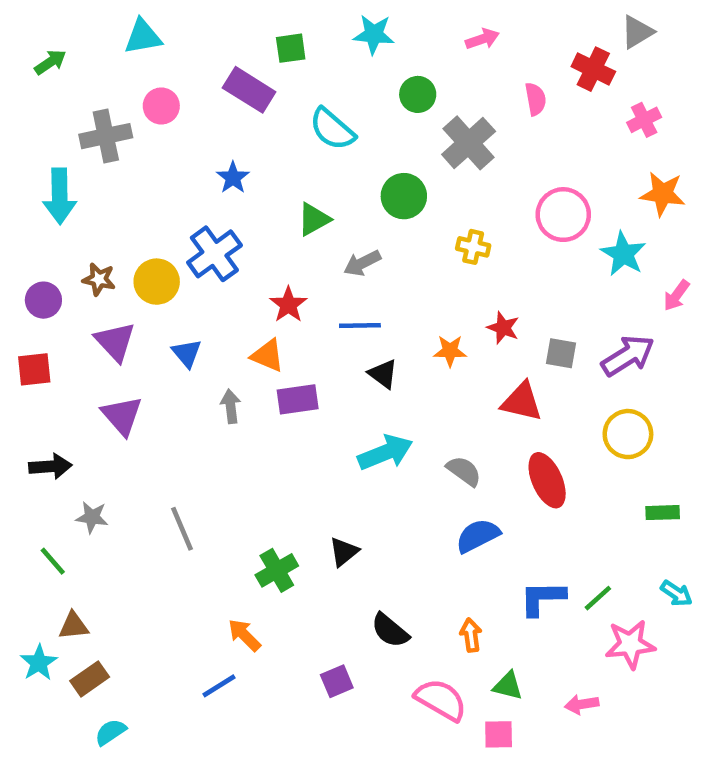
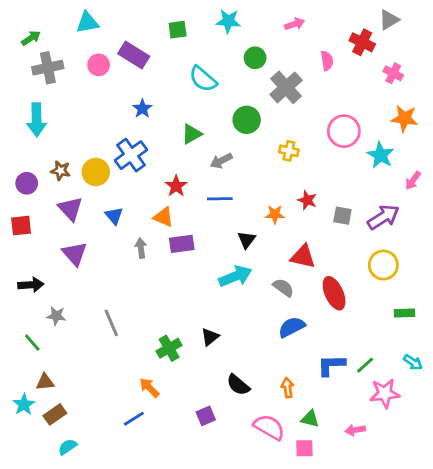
purple rectangle: (249, 90) -> (134, 55), moved
pink cross: (644, 120) -> (393, 73), turned -36
gray cross: (106, 136) -> (48, 68), moved
black triangle: (383, 374) -> (247, 240), moved, turned 30
red triangle: (522, 402) -> (303, 257), moved

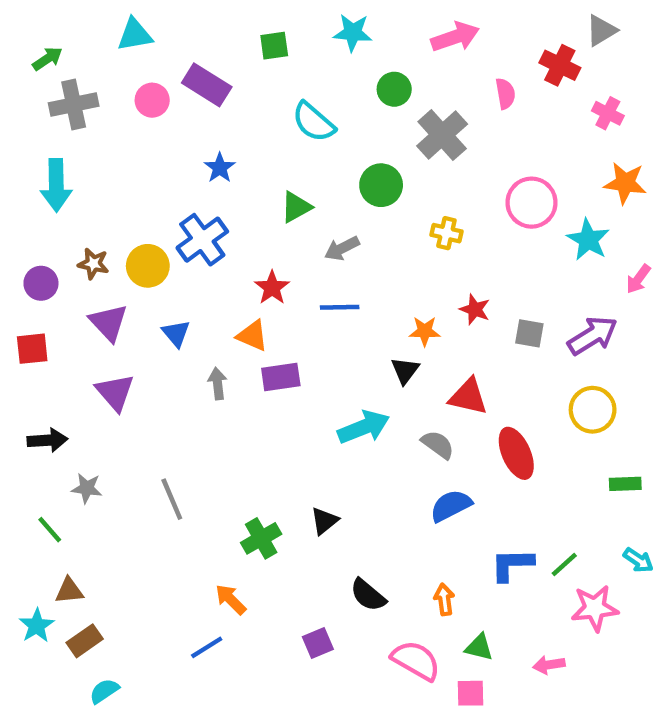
pink arrow: (295, 24) -> (455, 37), size x1.5
black triangle: (247, 240) -> (405, 370), moved

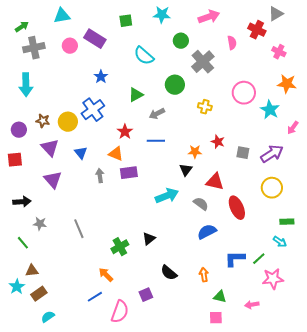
cyan arrow: (638, 560) -> (280, 242), moved
pink semicircle: (416, 660) -> (120, 312), moved, turned 80

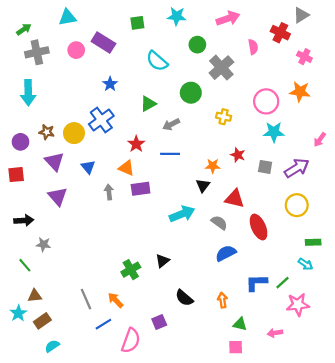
orange star: (287, 84) -> (300, 92), moved
cyan star: (270, 110) -> (274, 132), moved, turned -30
gray line: (79, 229) -> (86, 299), moved

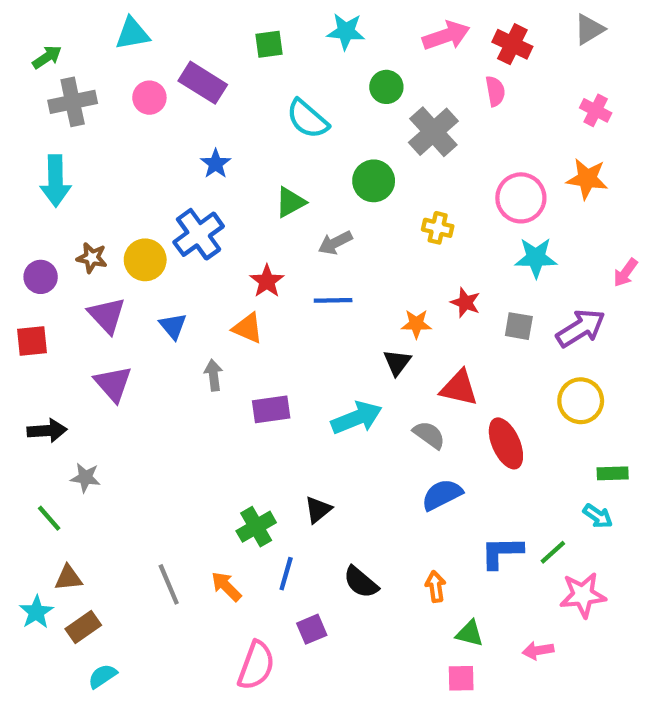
red cross: (280, 33) -> (512, 44), moved
purple rectangle: (141, 189) -> (271, 409), moved
blue line: (103, 324) -> (286, 574), moved, turned -42

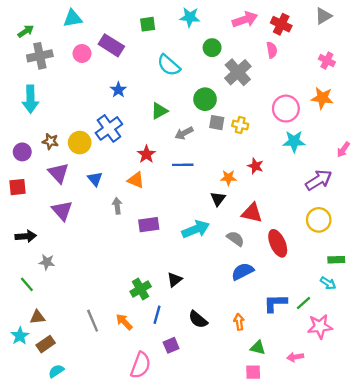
gray square: (519, 326) -> (217, 123), moved

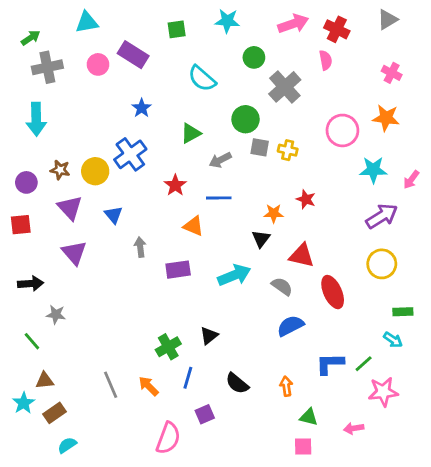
cyan star: (294, 141) -> (373, 170), moved
orange triangle: (136, 180) -> (194, 226), moved

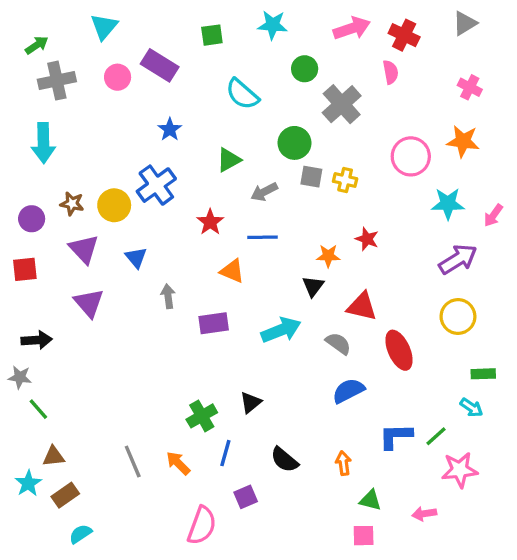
cyan triangle: (87, 22) -> (104, 27), turned -40
gray star: (56, 315) -> (20, 377), moved

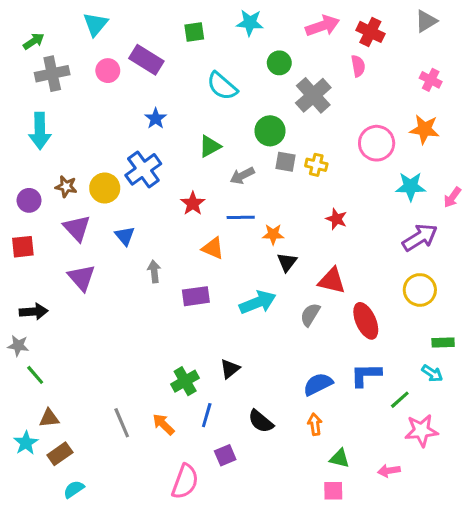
orange star: (328, 256) -> (273, 234), moved
gray semicircle: (338, 343) -> (310, 315), turned -95
blue semicircle: (348, 391) -> (318, 384), moved
blue L-shape: (396, 436) -> (366, 375), moved

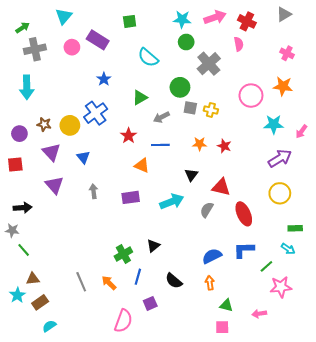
cyan star: (250, 23) -> (182, 19), moved
orange star: (273, 234) -> (200, 144), moved
gray arrow: (154, 271) -> (94, 191), moved

